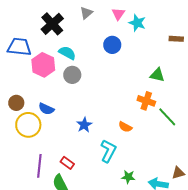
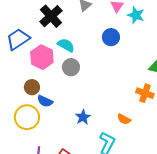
blue trapezoid: (19, 47) -> (18, 39), turned -40
brown circle: (16, 103) -> (32, 87), moved

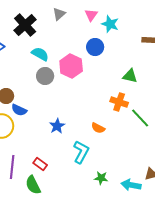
blue circle: (111, 37) -> (95, 47), moved
pink hexagon: (42, 57) -> (71, 66), moved

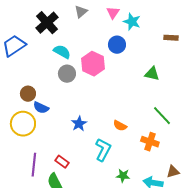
orange cross: (119, 102) -> (150, 142), moved

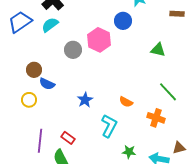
cyan semicircle: (62, 52) -> (50, 25), moved, turned -66
yellow circle: (23, 124) -> (29, 100), size x0.6

